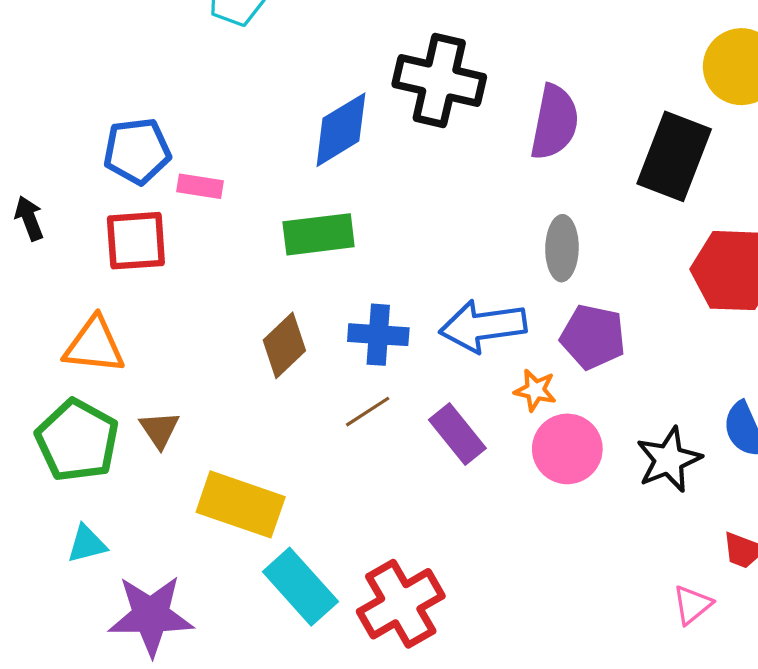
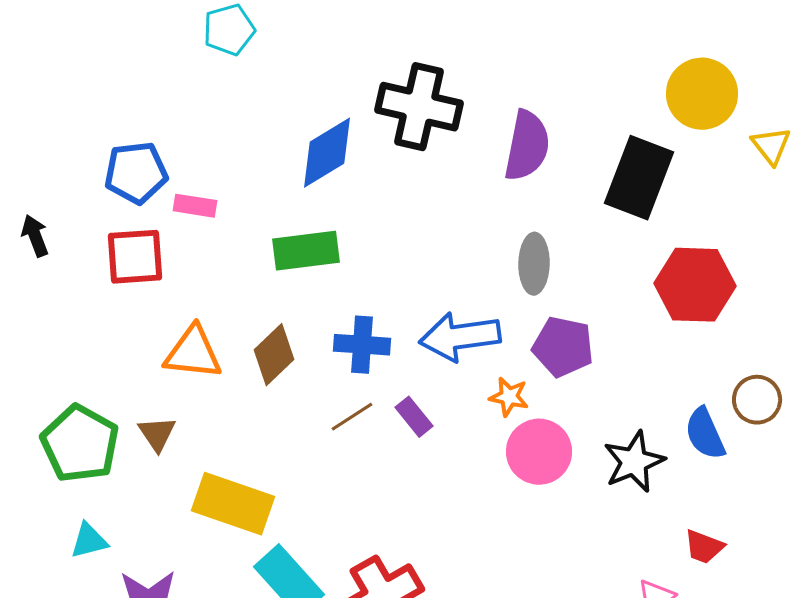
orange triangle: (94, 345) -> (193, 353), moved
purple rectangle: (457, 434) -> (414, 417), moved, size x0.7

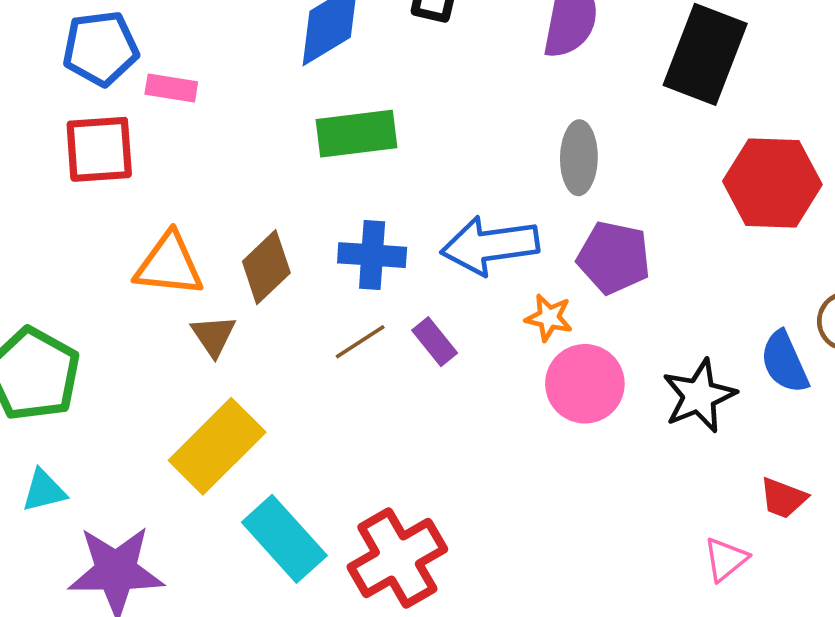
green rectangle: (306, 251) -> (356, 134), moved
brown triangle: (157, 434) -> (213, 336), moved
yellow rectangle: (233, 504) -> (217, 446), turned -64

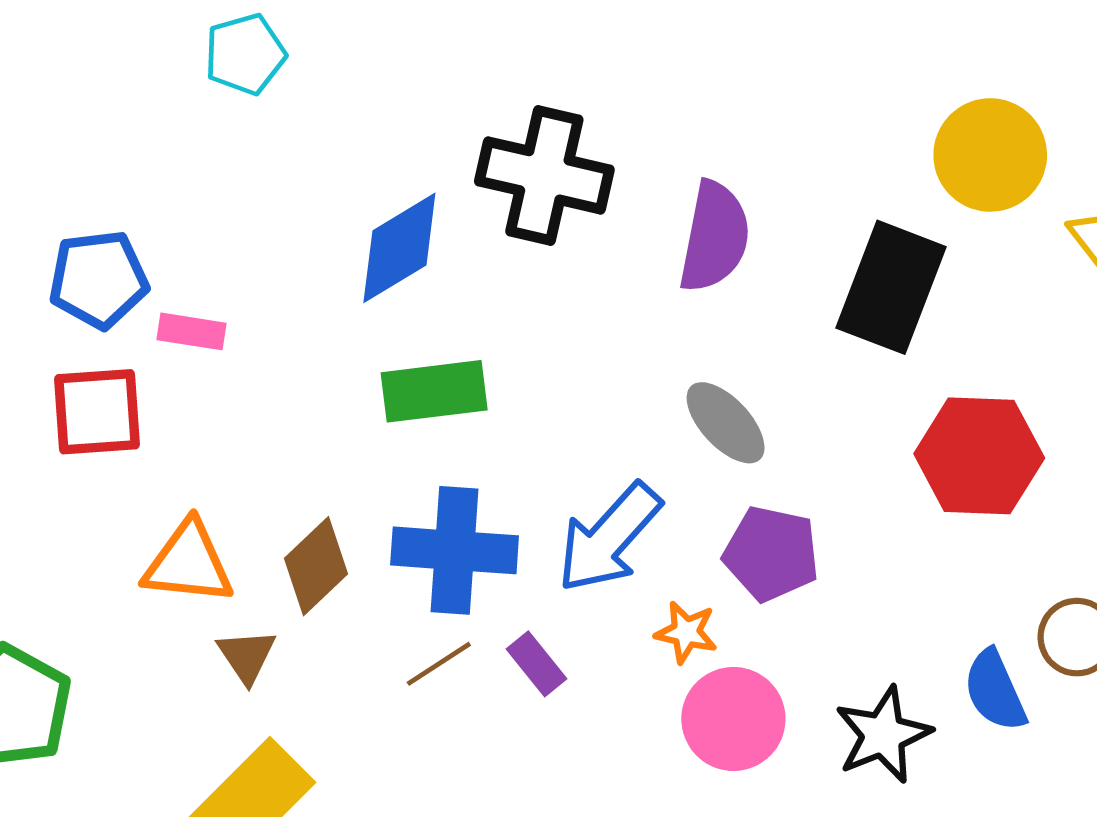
gray ellipse: (579, 158) -> (726, 423), turned -44
blue arrow: (490, 245) -> (609, 538), turned -40
blue cross: (372, 255) -> (455, 550), size x1.4

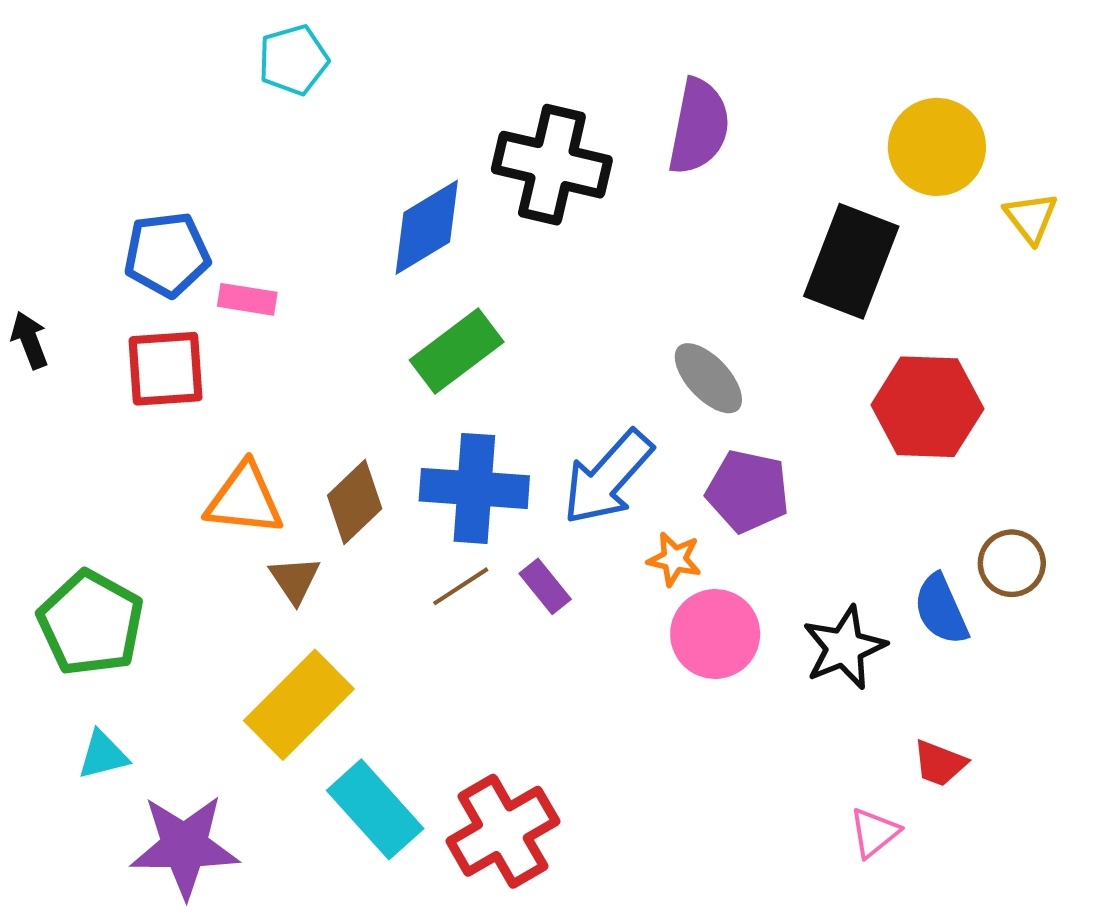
purple semicircle: (715, 237) -> (699, 127), moved
green rectangle: (434, 391) -> (457, 351), turned -30

